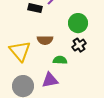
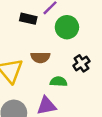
green circle: (78, 23) -> (67, 27), moved

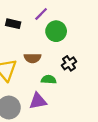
black rectangle: (28, 19) -> (13, 24), moved

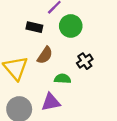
black rectangle: (13, 24) -> (34, 27), moved
brown semicircle: (32, 58) -> (45, 55), turned -56

